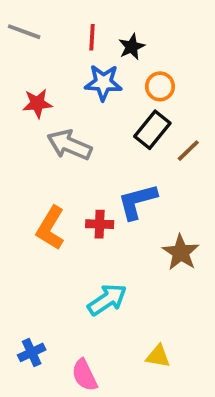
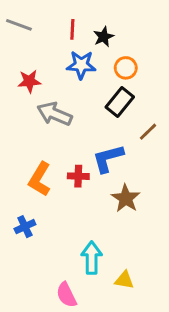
brown line: (188, 151) -> (148, 132), moved
brown star: (181, 252) -> (126, 198), moved
cyan arrow: (107, 300) -> (92, 258), moved, turned -56
blue cross: (32, 352) -> (25, 227), moved

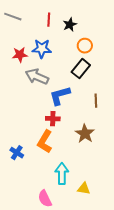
blue star: (81, 65) -> (42, 49), moved
brown line: (148, 132) -> (96, 101), moved, turned -48
blue L-shape: (108, 158) -> (60, 96), moved
orange L-shape: (40, 179) -> (45, 142), moved
blue cross: (25, 227) -> (17, 153), turned -32

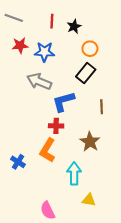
red star: (20, 55) -> (20, 45), moved
cyan arrow: (62, 174) -> (74, 173), moved

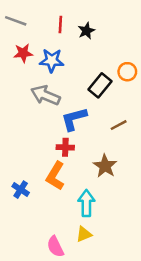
orange circle: (90, 49) -> (127, 72), moved
brown line: (102, 107) -> (119, 125), turned 64
yellow triangle: (89, 200) -> (84, 234), moved, turned -32

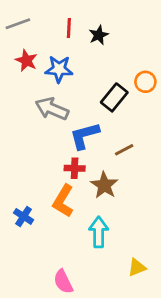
gray line: (16, 21) -> (18, 24), turned -40
red star: (23, 53) -> (26, 61), turned 30
brown line: (119, 125) -> (124, 150), moved
brown star: (105, 166) -> (104, 185), moved
yellow triangle: (84, 234) -> (137, 267), moved

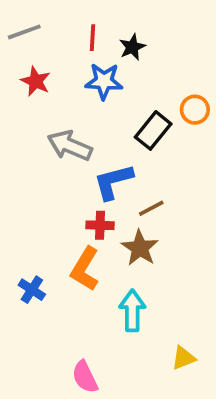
blue star: (59, 69) -> (104, 81), moved
brown line: (124, 150) -> (151, 208), moved

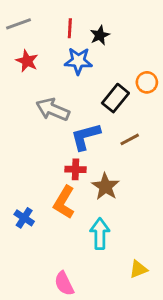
brown line: (151, 208) -> (130, 139), moved

